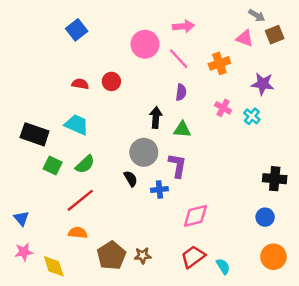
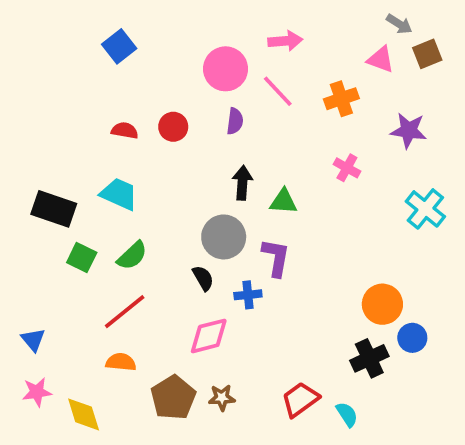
purple semicircle: (181, 92) -> (235, 121), moved
cyan cross: (252, 116) -> (425, 209), moved, size x1.5
black cross: (275, 179) -> (369, 358), moved, turned -30
pink diamond: (195, 216) -> (209, 336), moved
orange circle: (273, 257) -> (382, 304), moved

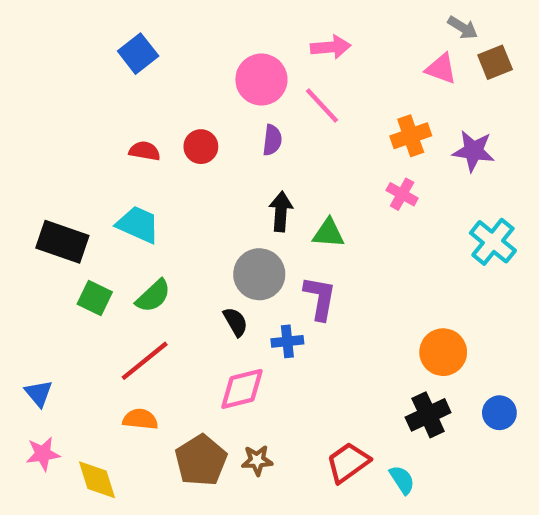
orange cross: (341, 99) -> (411, 136), moved
blue circle: (412, 338) -> (499, 413), moved

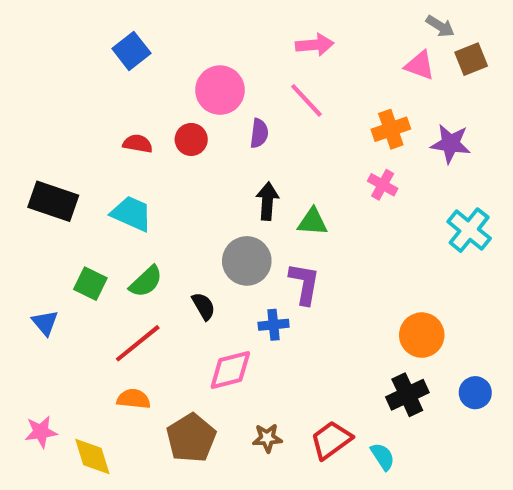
pink circle: (261, 80) -> (220, 90), moved
black rectangle: (62, 242) -> (53, 201), moved
black semicircle: (235, 322) -> (204, 306), moved
blue triangle: (39, 393) -> (45, 323), moved
brown star: (257, 460) -> (267, 438), moved

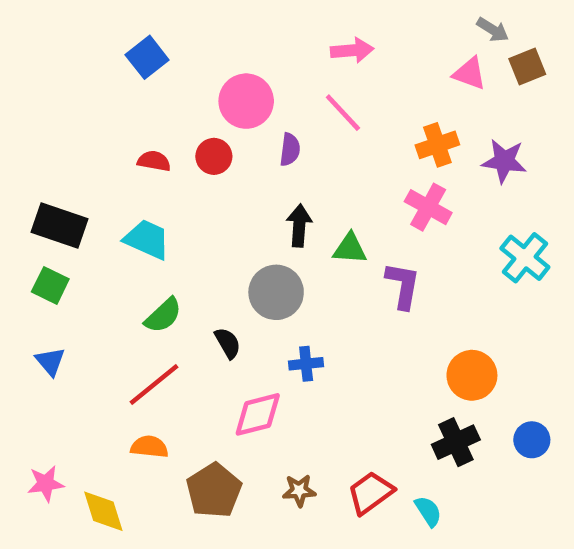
pink cross: (383, 185) -> (428, 207), size x1.4
green square: (90, 284) -> (50, 285), moved
purple L-shape: (304, 284) -> (403, 285), moved

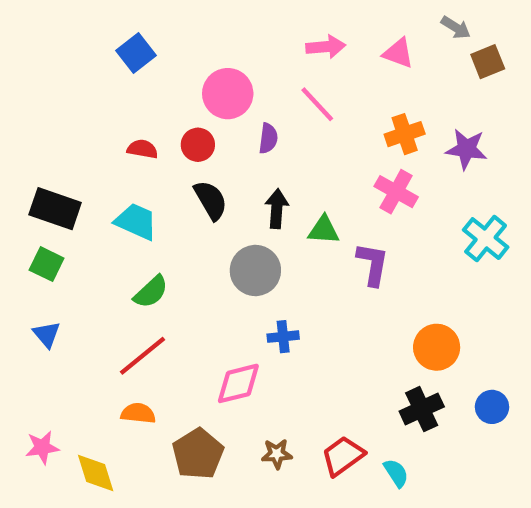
pink triangle: (470, 73) -> (398, 53), moved
black semicircle: (228, 343) -> (211, 200), moved, size x1.4

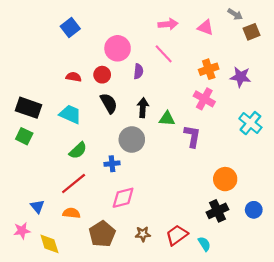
blue triangle: (47, 334) -> (37, 207), moved
blue cross: (283, 337) -> (112, 164), moved

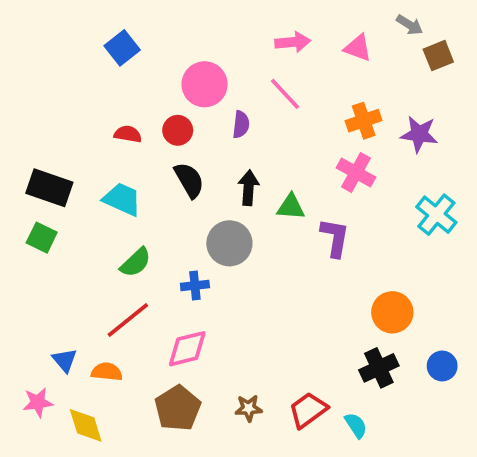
pink diamond: (123, 198) -> (187, 349), moved
orange semicircle: (71, 213) -> (107, 372), moved

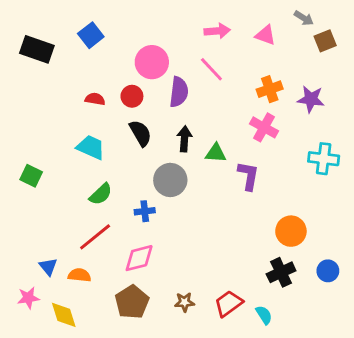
purple semicircle: (241, 125) -> (179, 92), size x1.5
black rectangle: (49, 188) -> (37, 49), moved
cyan cross: (436, 215) -> (324, 159), turned -32

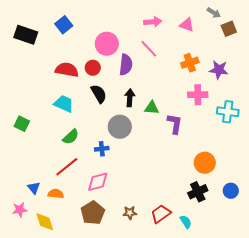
red semicircle: (95, 99) -> (67, 70), size x1.6
pink cross: (264, 127) -> (198, 95), moved, turned -30

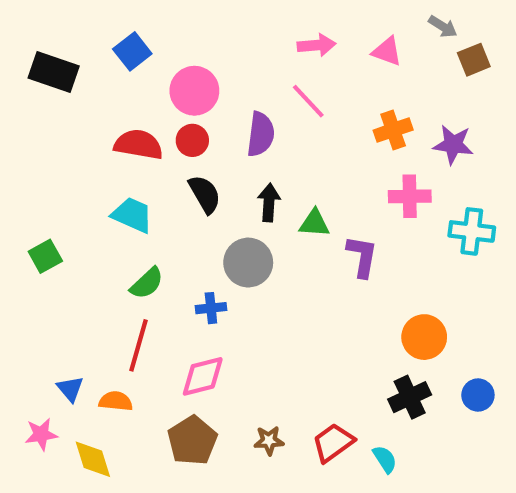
pink circle: (107, 44) -> (194, 91), moved
green square: (22, 124) -> (45, 256), turned 35
red line: (67, 167) -> (138, 345), turned -35

